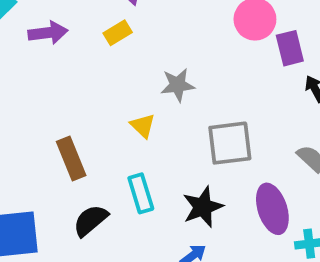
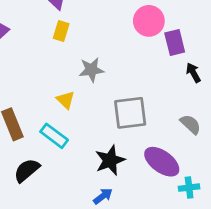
yellow rectangle: (118, 33) -> (61, 31), moved, turned -42
cyan rectangle: (141, 193) -> (54, 136), moved, turned -36
purple ellipse: (272, 209) -> (162, 162), turned -36

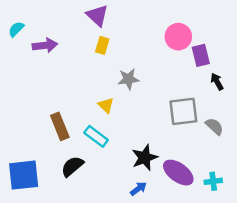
gray square: (130, 113) -> (183, 111), moved
purple ellipse: (162, 162) -> (178, 173), moved

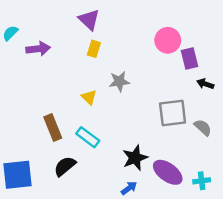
black arrow: (217, 82) -> (205, 84), turned -42
yellow triangle: (106, 105) -> (89, 97), moved

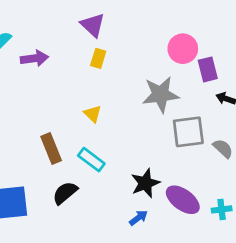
gray star: (119, 81) -> (161, 94), moved, size x1.5

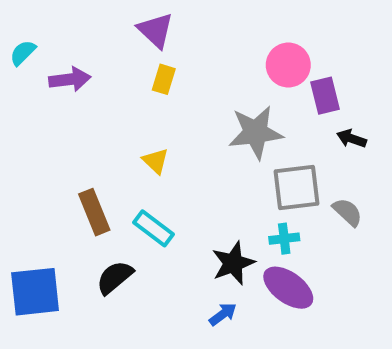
cyan cross: (222, 209) -> (284, 239), moved

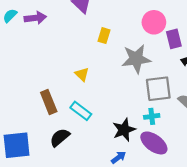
purple arrow: (70, 79) -> (35, 18), moved
yellow rectangle: (164, 79) -> (104, 36), moved

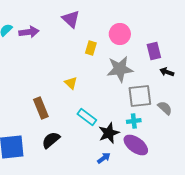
pink circle: (154, 22) -> (120, 34), moved
cyan rectangle: (81, 111) -> (87, 117), moved

